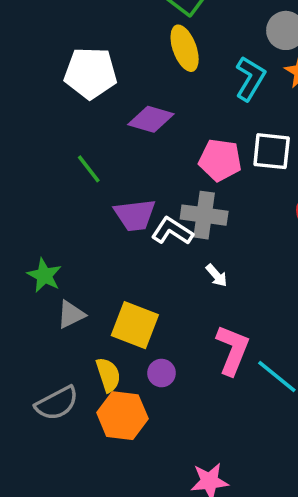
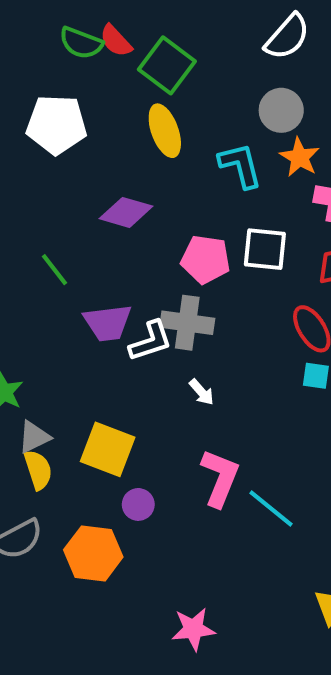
white pentagon: (91, 73) -> (57, 125), moved
cyan L-shape: (250, 78) -> (240, 165), turned -45
white L-shape: (172, 231) -> (150, 341), turned 129
yellow semicircle: (108, 375) -> (38, 470), moved

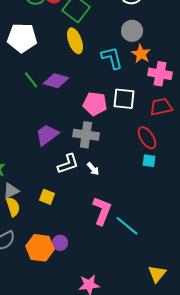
green line: (55, 270) -> (31, 80), moved
purple trapezoid: (108, 323) -> (47, 135), turned 150
white L-shape: (150, 341) -> (68, 164), moved
yellow square: (108, 449) -> (47, 197), size x0.6
purple circle: (138, 504) -> (60, 243), moved

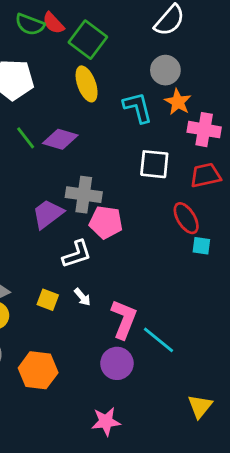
pink pentagon: (95, 104) -> (106, 222), moved
gray cross: (86, 135) -> (84, 195), moved
cyan square: (149, 161) -> (201, 246), moved
white arrow: (93, 169) -> (82, 297), moved
purple circle: (60, 243) -> (117, 363), moved, size x1.5

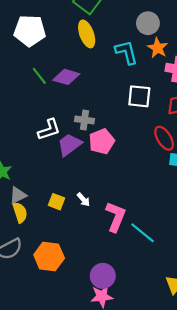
gray cross: (84, 195) -> (85, 120), size x0.7
purple trapezoid: (48, 214) -> (69, 145), moved
pink pentagon: (106, 222) -> (102, 141), turned -30
white L-shape: (77, 254) -> (49, 130), moved
purple circle: (117, 363) -> (103, 276), moved

